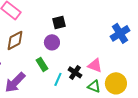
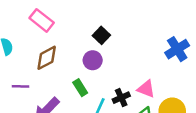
black square: (59, 22) -> (101, 35), turned -32
black cross: (75, 72) -> (121, 98), turned 32

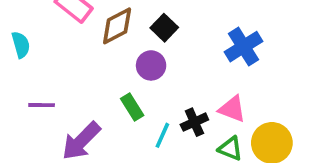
blue cross: (177, 49) -> (244, 47), moved
brown diamond: (47, 58) -> (117, 26), moved

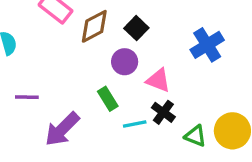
pink triangle: (232, 109) -> (158, 80), moved
black cross: (194, 122) -> (163, 112), turned -30
cyan line: (162, 135) -> (135, 124), turned 55

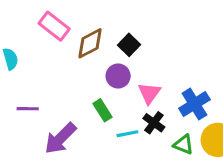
blue cross: (207, 45) -> (194, 104), moved
pink triangle: (158, 80) -> (149, 93), turned 45

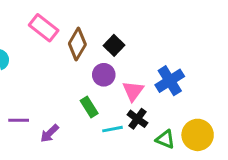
brown diamond: (90, 43) -> (77, 44), turned -32
blue cross: (194, 104) -> (170, 81), moved
purple line: (28, 109) -> (19, 120), moved
purple arrow: (60, 138) -> (49, 133), size x0.6

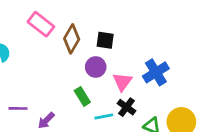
black square: (114, 45) -> (105, 40), turned -36

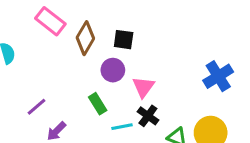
blue cross: (156, 72) -> (218, 76), moved
purple line: (18, 108) -> (37, 107), moved, turned -42

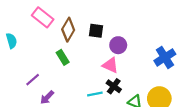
purple circle: (113, 70) -> (118, 45), moved
pink triangle: (143, 87) -> (110, 65), turned -42
green rectangle: (98, 104) -> (63, 57), moved

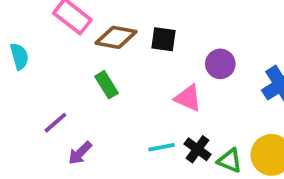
brown diamond: (68, 30) -> (116, 37), turned 70
purple circle: (118, 45) -> (220, 64), moved
black cross: (114, 86) -> (198, 149), moved

